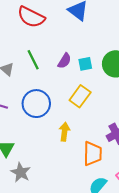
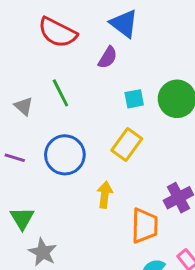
purple semicircle: (64, 61) -> (108, 58), moved

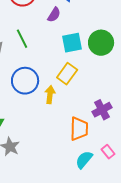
cyan square: (134, 99) -> (72, 43), size x1.5
yellow arrow: (105, 195) -> (50, 95), moved

